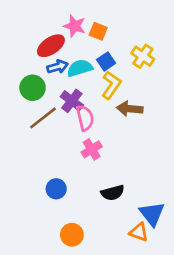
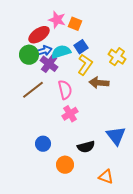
yellow cross: (143, 56) -> (117, 57), moved
green circle: (33, 88) -> (29, 55), moved
purple cross: (72, 101) -> (49, 64), moved
blue triangle: (152, 214) -> (116, 136), moved
orange circle: (72, 235) -> (65, 165), moved

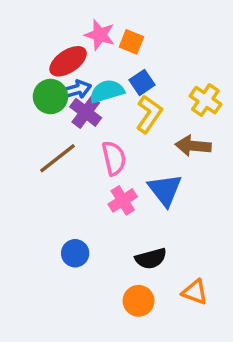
brown arrow: (99, 83) -> (193, 146), moved
blue triangle: (116, 136) -> (165, 190), moved
orange circle: (65, 165) -> (139, 301), moved
orange triangle: (106, 177) -> (195, 292), moved

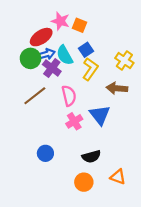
cyan semicircle: (107, 91) -> (65, 55), turned -102

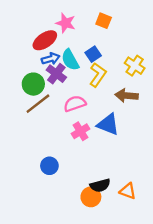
orange square: (80, 25) -> (104, 21), moved
green circle: (31, 58) -> (33, 84), moved
pink semicircle: (69, 96) -> (75, 104), turned -96
blue triangle: (100, 115) -> (108, 124), turned -30
black semicircle: (91, 157) -> (100, 185), moved

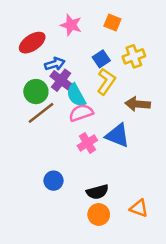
red ellipse: (45, 40) -> (32, 43), moved
cyan semicircle: (70, 60) -> (76, 95), moved
yellow cross: (135, 66) -> (134, 56), moved, turned 36
black semicircle: (100, 185) -> (97, 192), moved

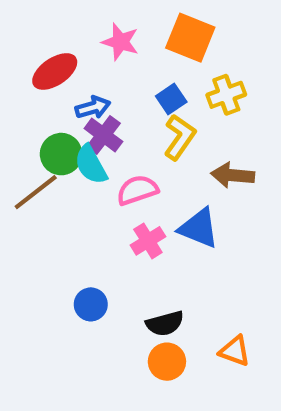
orange square: (112, 22) -> (190, 38), size x1.6
cyan semicircle: (76, 95) -> (91, 165), moved
brown line: (41, 113) -> (36, 192), moved

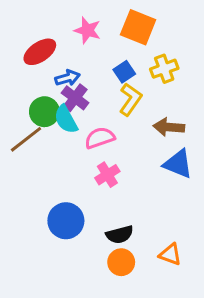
blue triangle: (199, 228) -> (178, 164), moved
blue circle: (91, 304) -> (66, 221), size x1.5

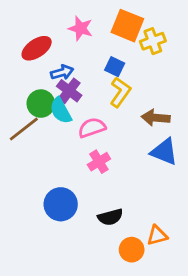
yellow cross: (164, 69) -> (153, 41), moved
blue square: (124, 72) -> (115, 67), turned -30
orange triangle: (170, 255) -> (157, 235), turned -35
orange circle: (121, 262) -> (132, 250), moved

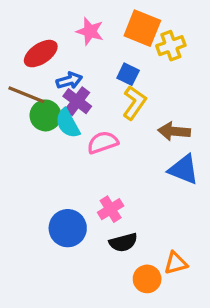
brown line: (24, 129) -> (26, 95), moved, turned 60
pink cross: (99, 162) -> (111, 209), moved

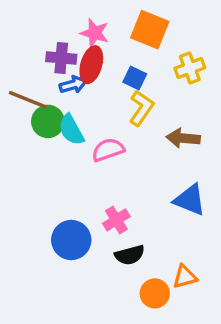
yellow cross: (171, 46) -> (190, 68), moved
red ellipse: (41, 54) -> (91, 65), moved, turned -40
purple cross: (77, 101) -> (61, 58), moved, turned -32
blue triangle: (184, 169) -> (190, 200), moved

